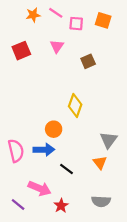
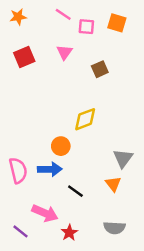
orange star: (33, 15) -> (18, 17), moved
yellow diamond: (75, 105) -> (85, 119), turned 50

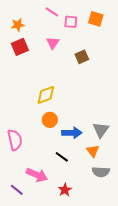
orange star: (18, 17) -> (18, 25), moved
yellow diamond: (85, 119) -> (46, 95), moved
blue arrow: (50, 169) -> (72, 133), moved
gray semicircle: (114, 228) -> (101, 172), moved
red star: (69, 233) -> (65, 190), moved

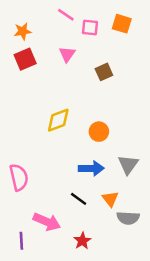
orange circle: (50, 120) -> (99, 132), moved
orange triangle: (93, 151) -> (110, 199), moved
purple line: (17, 190) -> (21, 241), turned 48

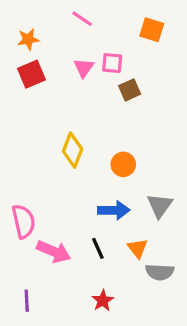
pink square: (90, 27) -> (112, 63), moved
yellow diamond: (58, 120) -> (73, 150), turned -48
black line: (79, 199) -> (98, 248), turned 30
pink arrow: (47, 222) -> (54, 251), moved

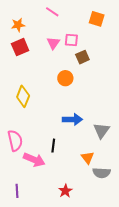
yellow diamond: (73, 150) -> (23, 96), moved
orange circle: (123, 164) -> (65, 78), moved
blue arrow: (114, 210) -> (72, 119), moved
black line: (98, 248) -> (53, 146), moved, turned 32

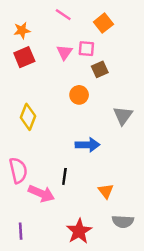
orange square: (97, 19) -> (103, 23), moved, turned 35
gray triangle: (102, 131) -> (123, 116), moved
gray semicircle: (102, 173) -> (123, 221), moved
red star: (65, 191) -> (79, 231), size x1.5

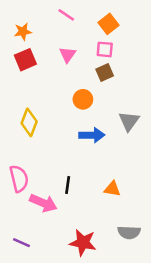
pink square: (86, 49) -> (105, 49), moved
blue arrow: (88, 145) -> (92, 135), moved
orange triangle: (106, 191) -> (112, 189), moved, turned -42
purple line: (21, 231) -> (22, 243), turned -63
red star: (79, 231) -> (83, 243), turned -30

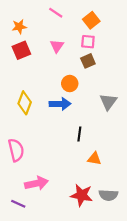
blue arrow: (92, 135) -> (60, 104), moved
black line: (68, 185) -> (79, 134), moved
pink arrow: (43, 203) -> (36, 183), moved, turned -35
red star: (83, 243) -> (82, 195), moved

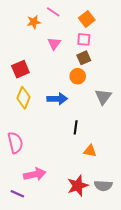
orange star: (19, 27) -> (34, 22), moved
red square: (21, 50) -> (20, 69), moved
orange circle: (70, 84) -> (78, 76), moved
red star: (82, 195) -> (78, 186), turned -30

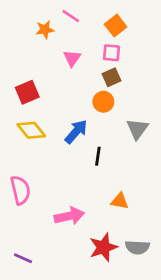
yellow diamond: (24, 98) -> (31, 130), turned -60
blue arrow: (57, 99) -> (76, 132), turned -48
black line: (76, 127) -> (98, 156), moved
pink arrow: (35, 174) -> (69, 216), moved

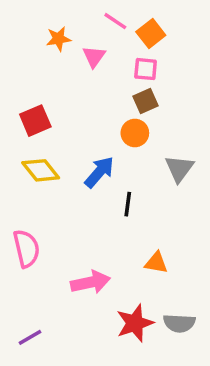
pink line: (71, 16) -> (115, 21), moved
pink triangle: (72, 58) -> (94, 57), moved
purple line: (23, 258) -> (30, 337), turned -54

